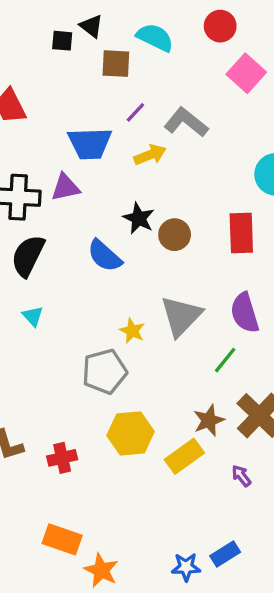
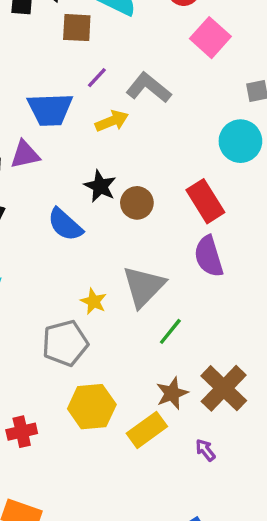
red rectangle: (241, 233) -> (205, 201), turned -30
purple semicircle: (245, 313) -> (209, 256), moved
green line: (225, 360) -> (170, 331), moved

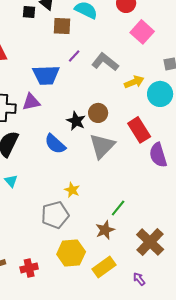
yellow arrow: (112, 121) -> (134, 82), moved
brown circle: (137, 203) -> (98, 113), moved
purple semicircle: (209, 256) -> (158, 155), moved
gray triangle: (144, 286) -> (102, 146), moved
brown star: (172, 393) -> (105, 230), moved

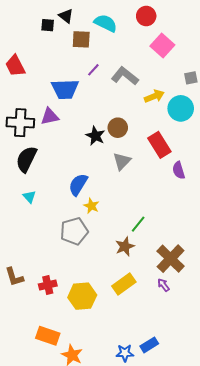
blue semicircle: (55, 144) -> (78, 185), moved, turned 80
gray triangle: (102, 146) -> (122, 161), size x0.7
purple semicircle: (158, 155) -> (179, 170), size x0.7
yellow hexagon: (71, 253) -> (82, 296), moved
purple arrow: (139, 279) -> (163, 285), moved

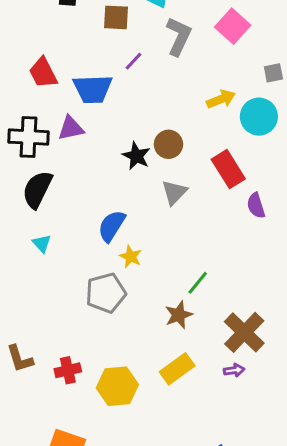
red trapezoid: (15, 66) -> (43, 73), moved
gray L-shape: (125, 76) -> (179, 36), moved, turned 76
purple arrow: (163, 285) -> (234, 370), turned 120

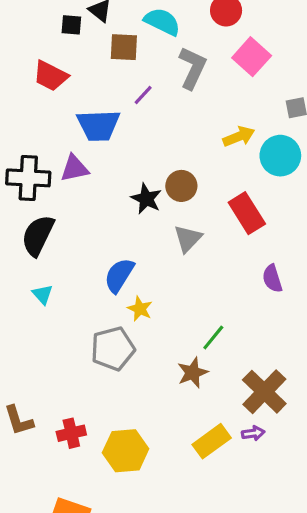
red trapezoid: (43, 73) -> (51, 76), moved, turned -36
purple semicircle: (256, 206) -> (272, 278), moved
yellow rectangle: (177, 369) -> (212, 441), moved

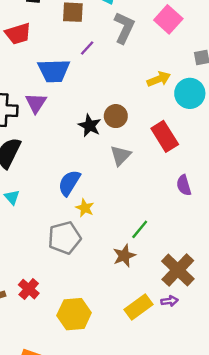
red trapezoid: (51, 76) -> (18, 34), turned -44
purple triangle: (74, 168) -> (36, 103), turned -45
red cross: (71, 433) -> (29, 289), moved, turned -36

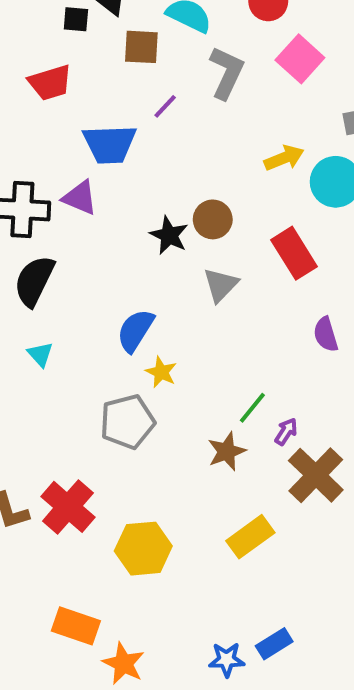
purple triangle: (36, 103) -> (80, 198), turned -40
red cross: (29, 289) -> (68, 507), size x1.5
purple arrow: (170, 301) -> (286, 432), moved, turned -49

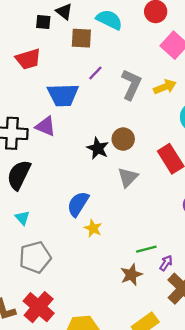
gray L-shape: (227, 73) -> (131, 85), moved
yellow arrow: (284, 158) -> (165, 87), moved
green line: (252, 408) -> (146, 249), turned 36
gray pentagon: (127, 422) -> (35, 257), moved

